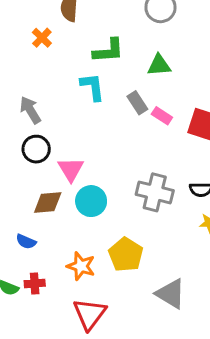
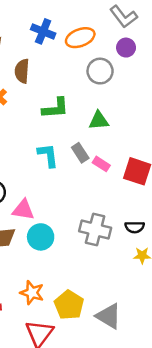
cyan L-shape: (93, 87) -> (48, 155), moved
pink triangle: (71, 169) -> (23, 210), turned -50
yellow pentagon: (126, 255) -> (69, 305), moved

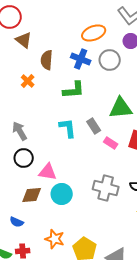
blue cross: (43, 31) -> (81, 59), moved
green triangle: (99, 121) -> (121, 108), moved, size x1.4
pink rectangle: (101, 164) -> (111, 143), moved

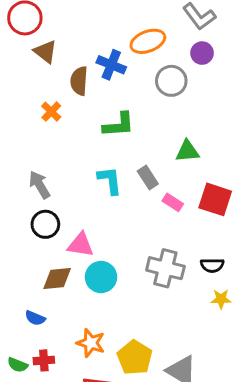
blue cross: (81, 59) -> (111, 65), moved
green triangle: (121, 108) -> (187, 151), size x0.7

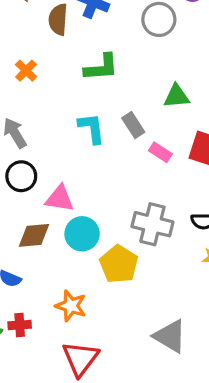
orange cross: (51, 112) -> (26, 71), moved
yellow pentagon: (135, 358) -> (119, 264), moved

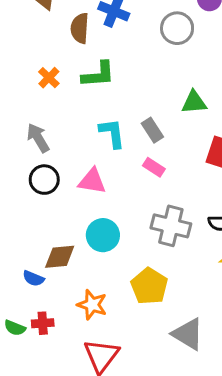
green L-shape: (101, 67) -> (98, 75), moved
pink rectangle: (160, 152) -> (154, 167), moved
pink triangle: (60, 199) -> (92, 181), moved
brown diamond: (34, 235) -> (60, 257), moved
yellow pentagon: (119, 264) -> (149, 286), moved

